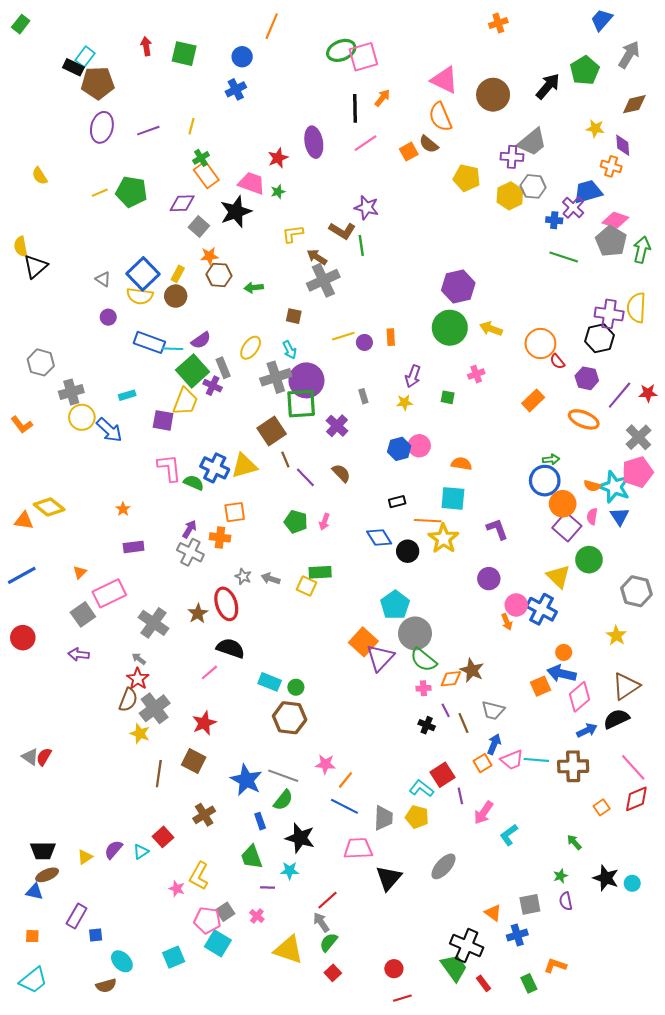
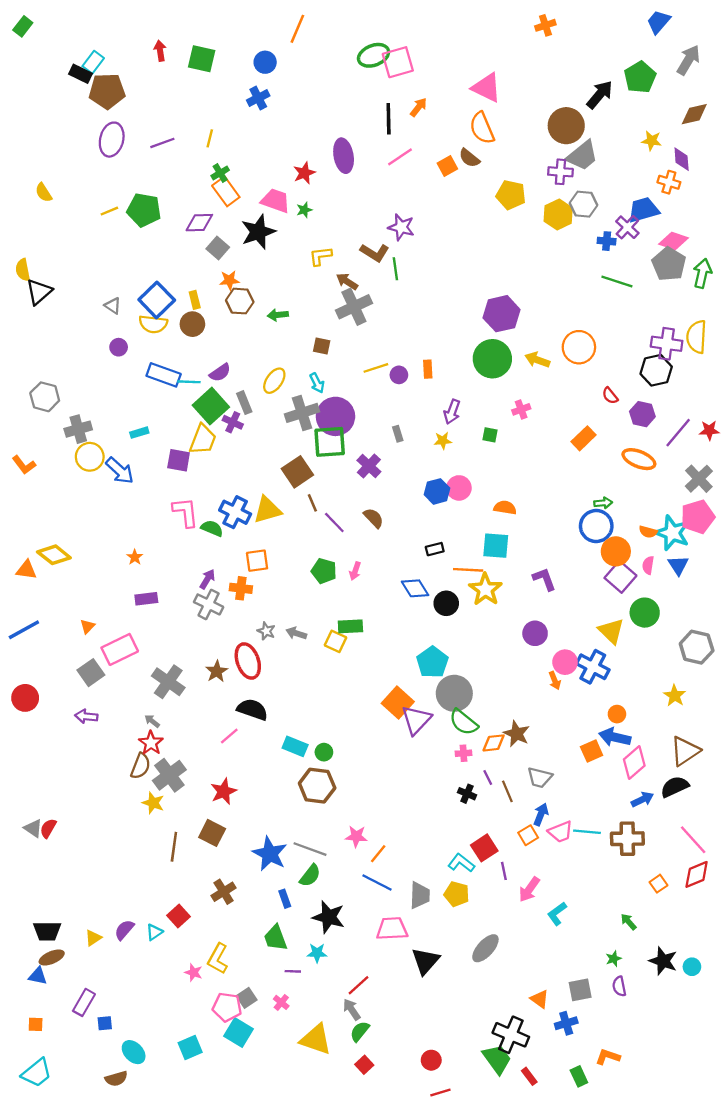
brown circle: (493, 95) -> (566, 126), moved
yellow rectangle: (178, 274) -> (195, 300), turned -42
orange circle: (540, 343) -> (579, 347), moved

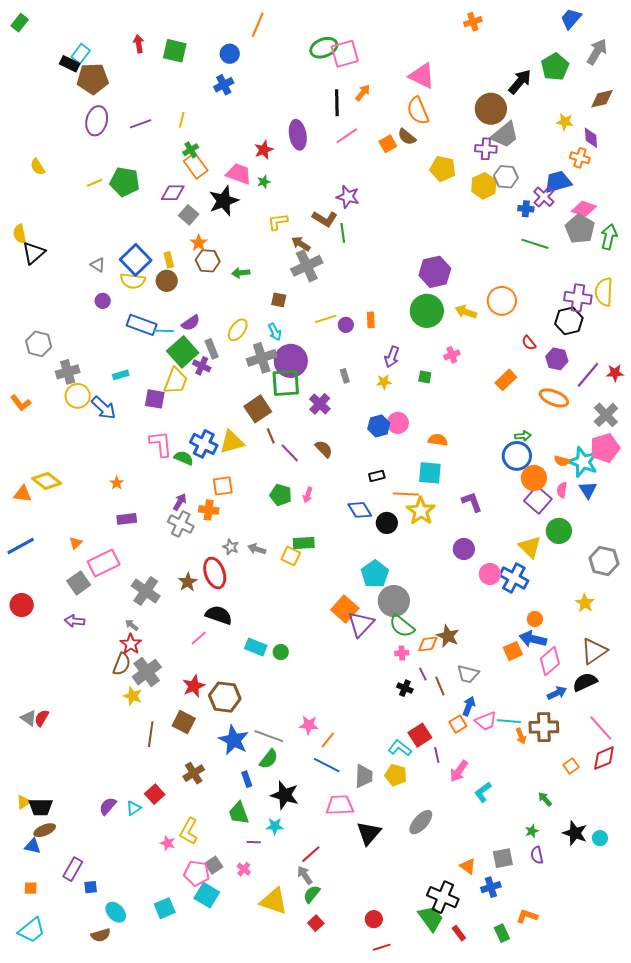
orange star: (229, 280) -> (199, 243), turned -30
orange arrow: (555, 681) -> (521, 736), moved
brown hexagon: (317, 786) -> (225, 697), moved
yellow triangle: (93, 938) -> (24, 802), moved

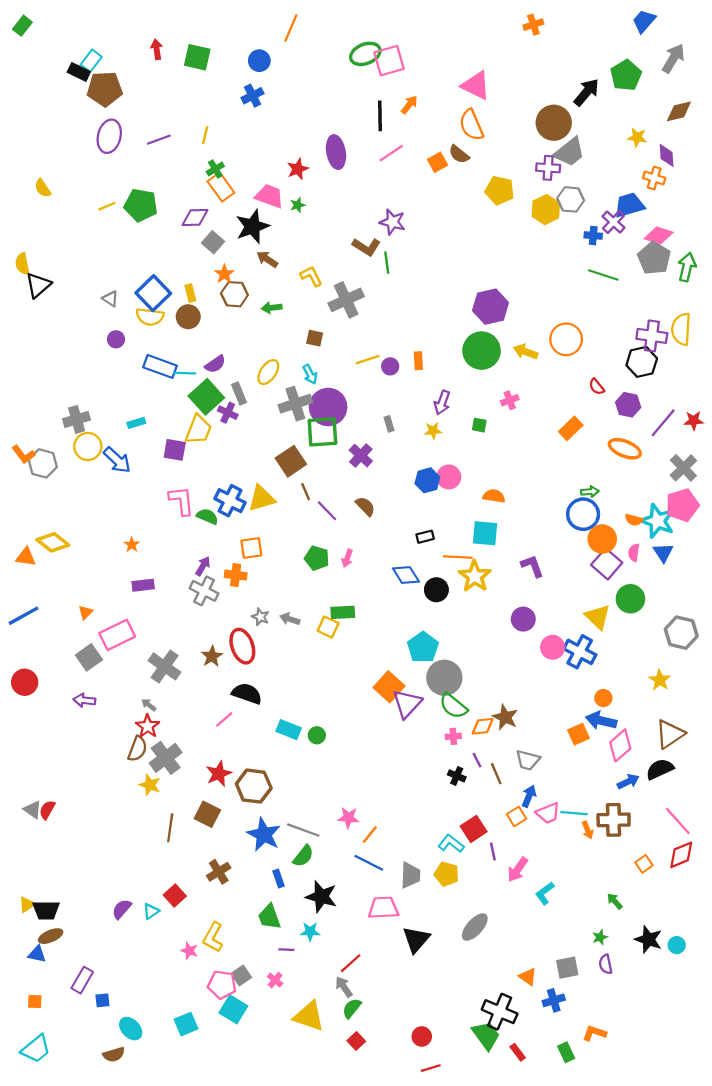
yellow L-shape: (278, 222) -> (311, 276), moved, turned 70
brown arrow: (301, 244) -> (267, 259), moved
gray hexagon: (39, 344) -> (43, 463), moved

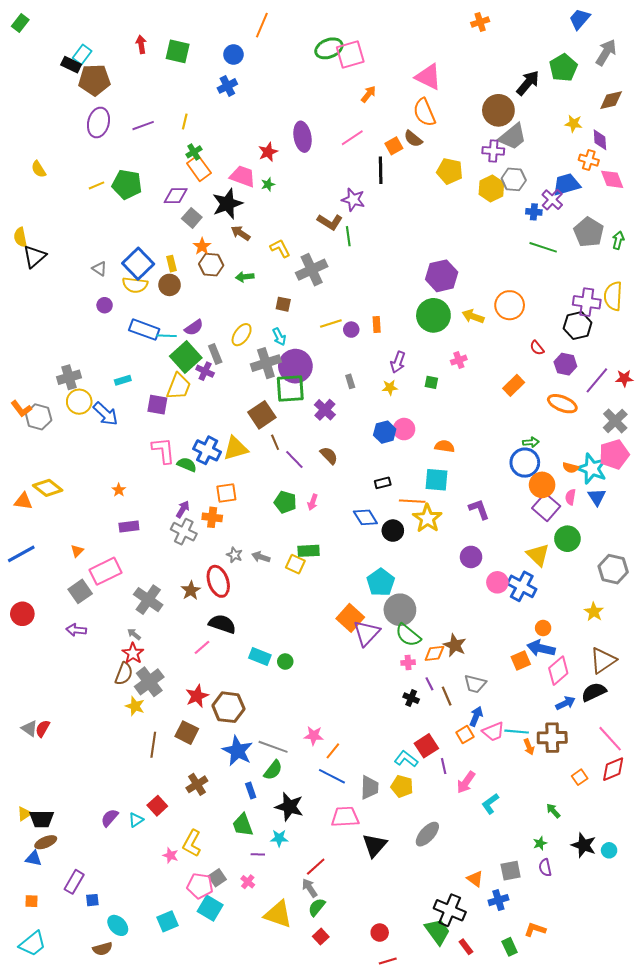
black line: (380, 116) -> (381, 170), moved
pink diamond: (659, 236) -> (612, 179), moved, turned 50
green arrow: (687, 267) -> (618, 240), size x0.7

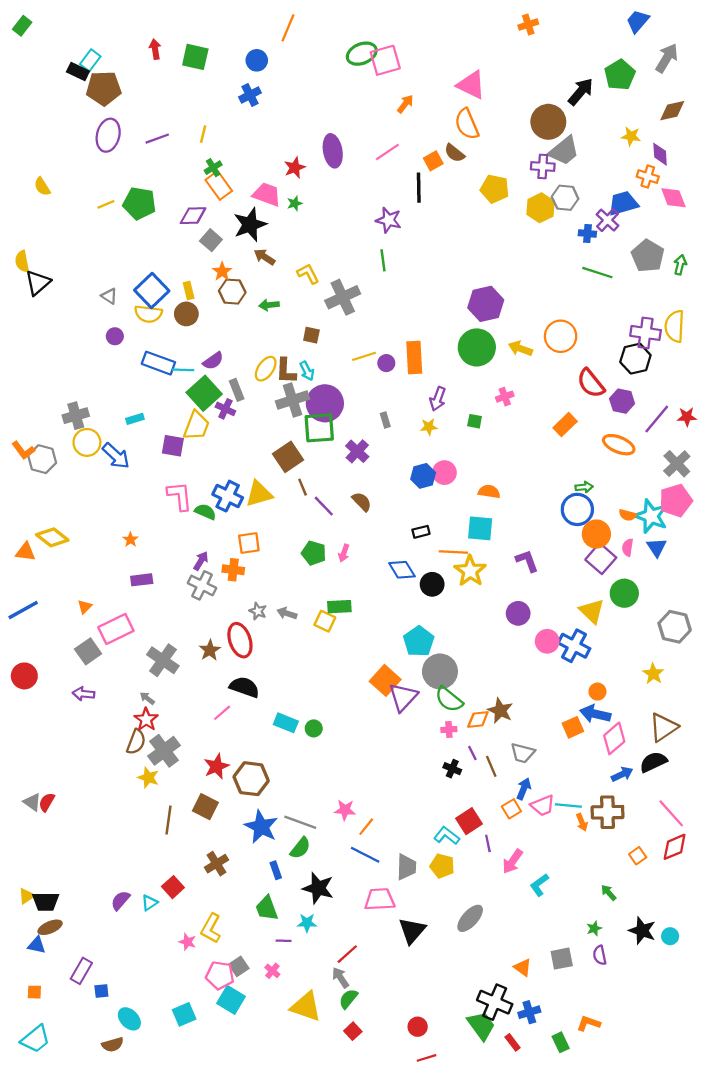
brown L-shape: (330, 222) -> (286, 371), moved, turned 60
orange rectangle: (377, 325) -> (414, 358), size x1.8
red semicircle: (537, 348) -> (591, 383), size x1.8
blue cross: (498, 900) -> (529, 1012), moved

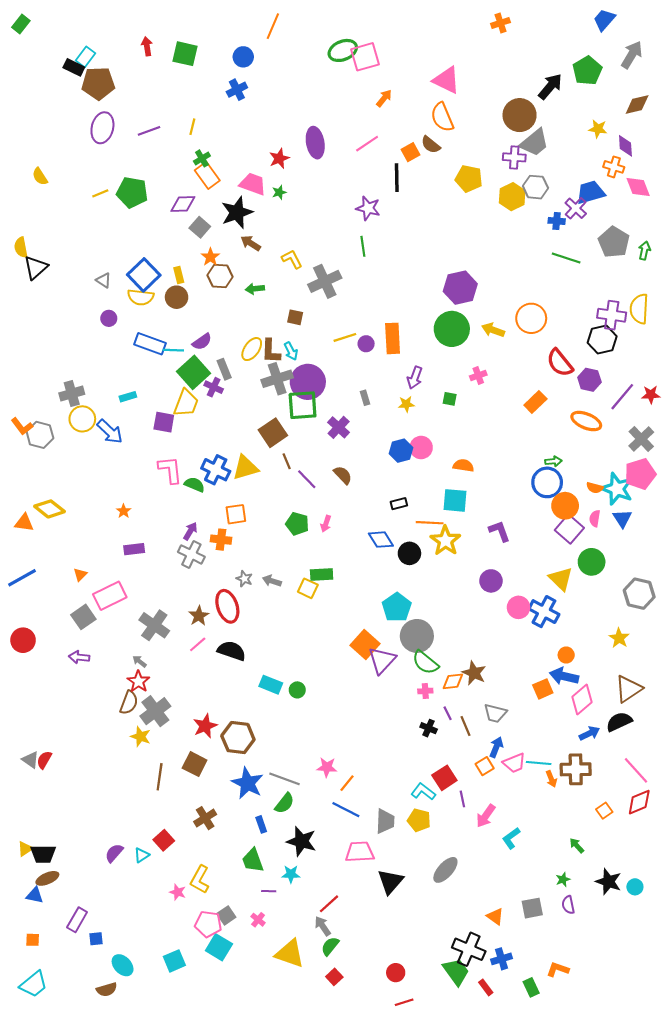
pink line: (222, 713) -> (198, 644), moved

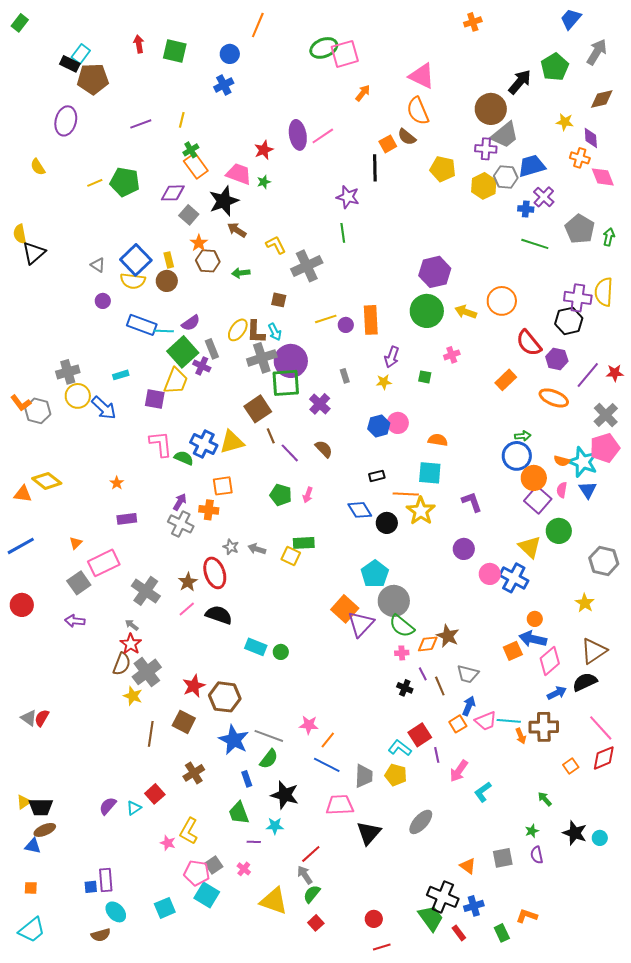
purple ellipse: (102, 128) -> (66, 121), moved
pink line: (367, 144) -> (323, 136), moved
blue trapezoid: (590, 192) -> (532, 166), moved
purple rectangle: (77, 920) -> (106, 880), moved, turned -35

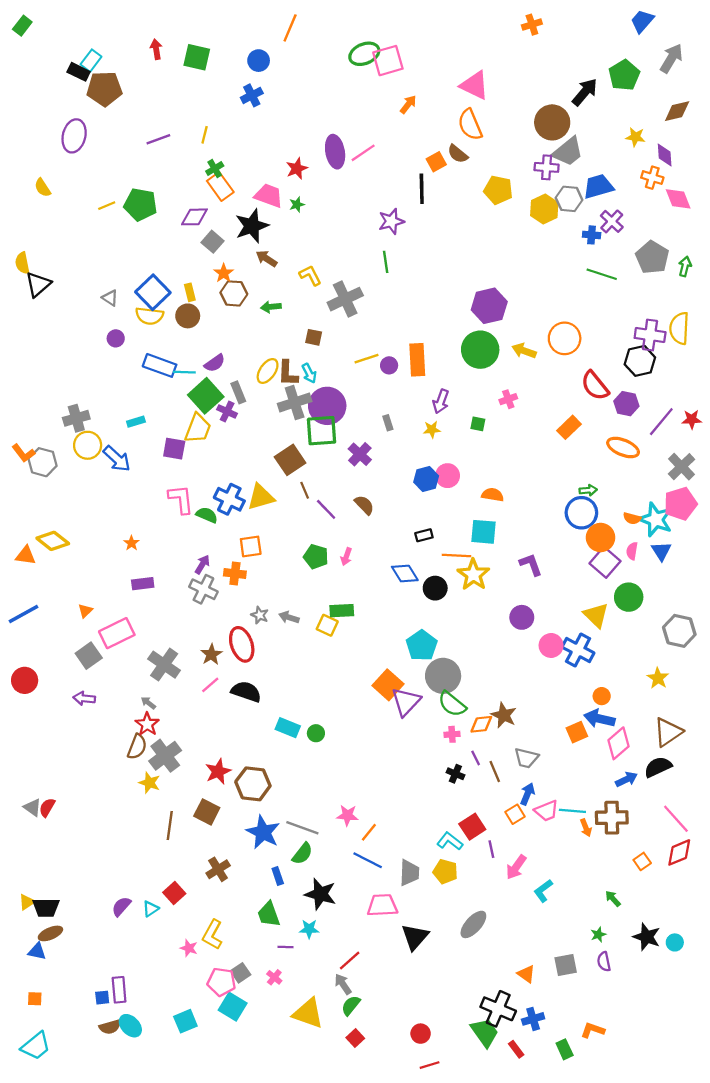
purple star: (348, 197) -> (391, 221), turned -30
brown semicircle: (101, 935) -> (110, 1027), moved

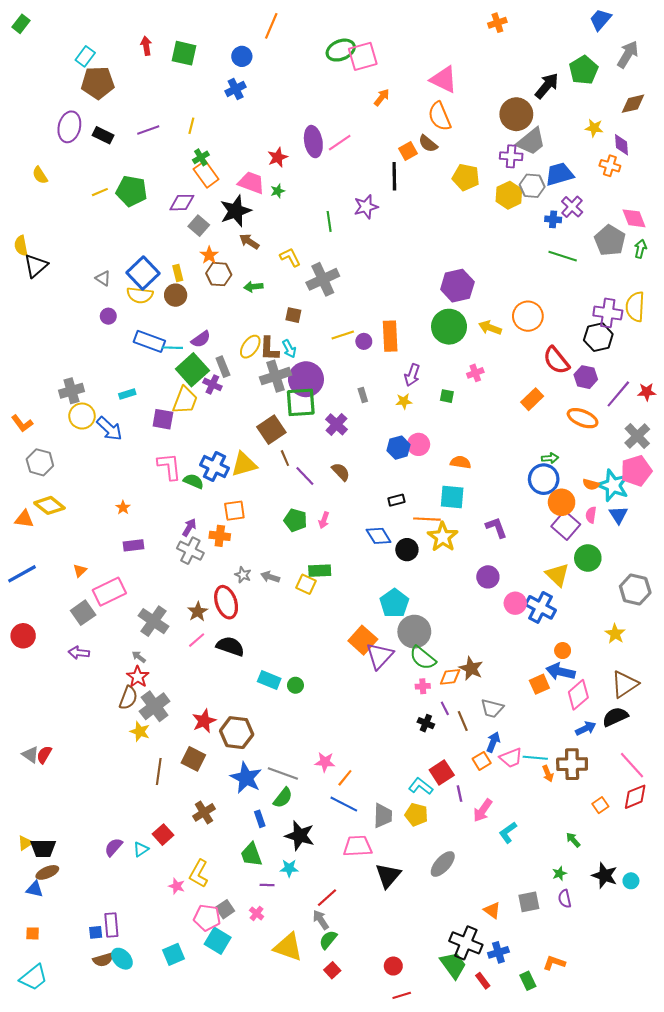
black rectangle: (79, 72) -> (103, 135), moved
pink diamond: (678, 199) -> (634, 218), moved
green line: (386, 262) -> (329, 221), moved
gray hexagon: (43, 462) -> (40, 462), moved

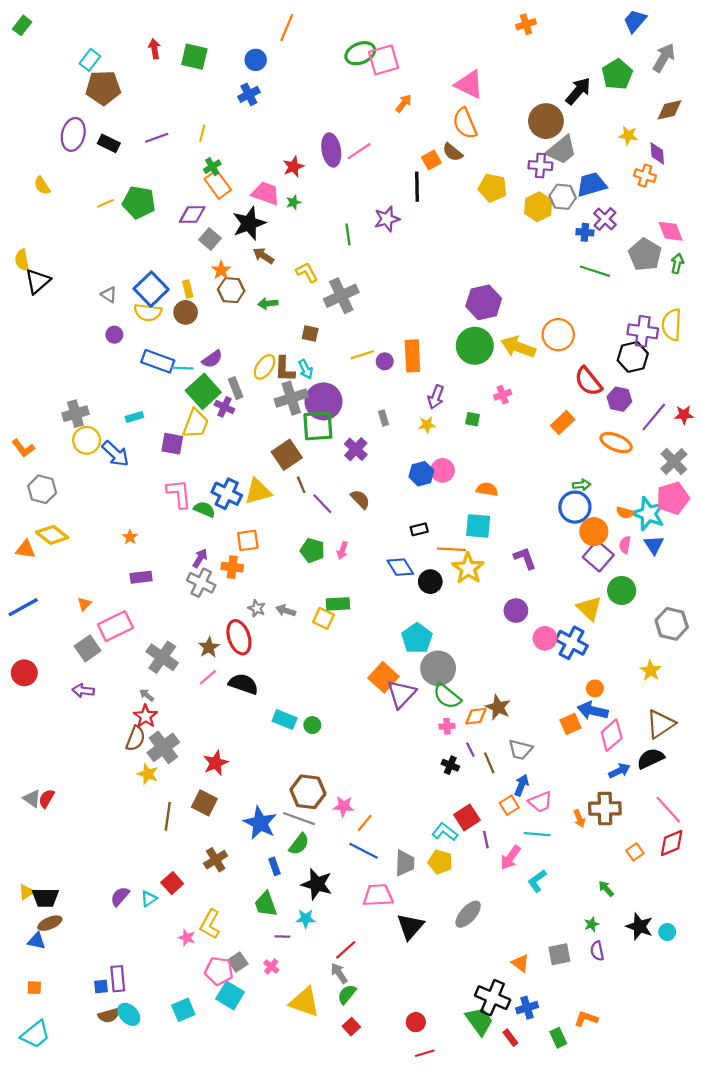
yellow arrow: (490, 328) -> (518, 347), size x1.4
brown hexagon: (237, 733) -> (308, 792), moved
cyan line: (535, 758) -> (537, 834), moved

